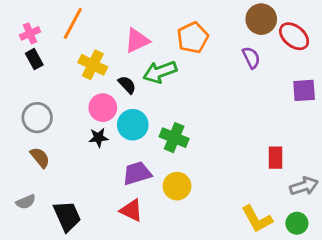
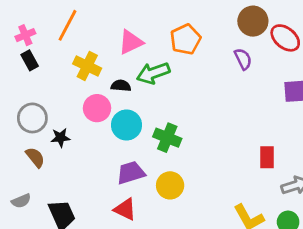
black semicircle: (127, 85) -> (121, 86), turned -42
black star: (98, 138) -> (60, 138), moved

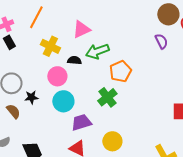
orange pentagon: (185, 39) -> (120, 71), moved
cyan circle: (126, 125) -> (63, 101), moved
green cross: (167, 138) -> (107, 97), turned 30
yellow circle: (170, 185) -> (112, 141), moved

